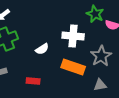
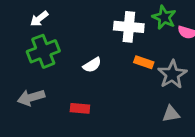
white cross: (73, 36) -> (129, 27), moved
orange rectangle: (73, 67) -> (144, 62), moved, size x0.6

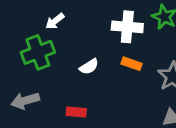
white arrow: (39, 19) -> (55, 21), moved
orange rectangle: (144, 62) -> (132, 64), moved

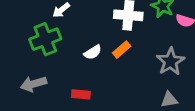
orange rectangle: (132, 64) -> (122, 50), moved, turned -60

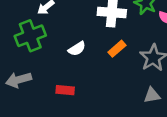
orange rectangle: (122, 50) -> (117, 49), moved

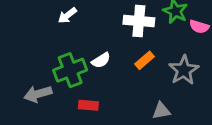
green cross: (30, 36) -> (70, 70), moved
gray triangle: (152, 95) -> (161, 111), moved

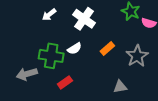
white cross: (139, 21) -> (84, 19), moved, turned 30
green cross: (70, 70) -> (51, 56), turned 30
red rectangle: (88, 105) -> (65, 82), turned -40

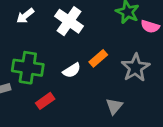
white semicircle: (75, 49) -> (72, 70), moved
gray triangle: (120, 87) -> (114, 106), turned -40

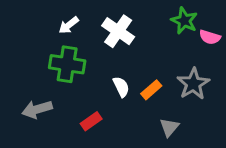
orange rectangle: (98, 58) -> (151, 90), moved
green cross: (28, 68) -> (67, 64), moved
white semicircle: (72, 70) -> (121, 87), turned -84

